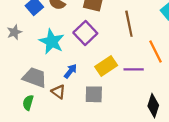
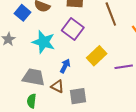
purple line: (134, 69) -> (124, 67), moved
gray square: (94, 94) -> (78, 96), moved

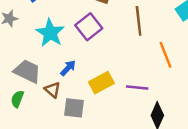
yellow rectangle: (97, 56) -> (101, 83), moved

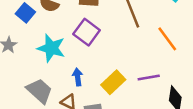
blue arrow: (68, 68) -> (78, 77), turned -35
gray trapezoid: (27, 71) -> (40, 91), turned 32

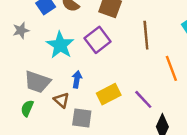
purple line: (149, 77) -> (143, 99), turned 40
gray trapezoid: (40, 91) -> (37, 82), turned 140

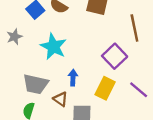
purple square: (98, 40) -> (115, 56), moved
yellow rectangle: (109, 94) -> (105, 88), turned -30

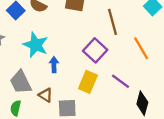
blue arrow: (73, 78) -> (54, 65), moved
gray trapezoid: (36, 84) -> (21, 82), turned 55

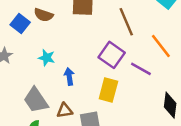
cyan star: (36, 45) -> (47, 58), size x0.6
purple line: (120, 81) -> (141, 69), moved
brown triangle: (46, 95) -> (65, 111), turned -32

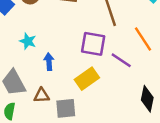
purple square: (112, 55) -> (93, 44), turned -30
yellow rectangle: (108, 90) -> (87, 79), turned 35

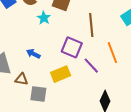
cyan star: (28, 41) -> (44, 18), moved
blue arrow: (49, 62) -> (33, 54), turned -72

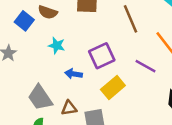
cyan star: (44, 18) -> (57, 46), moved
purple square: (72, 47) -> (102, 56), moved, turned -30

